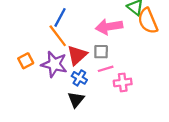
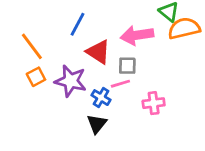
orange semicircle: (148, 21) -> (184, 28), turned 100
orange line: (58, 36) -> (32, 46), moved
red triangle: (77, 55) -> (98, 52), moved, turned -45
pink line: (106, 69) -> (120, 84), moved

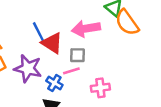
blue line: (77, 24) -> (39, 32), moved, turned -55
orange semicircle: (184, 28) -> (127, 22), turned -112

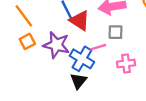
gray square: (77, 55) -> (116, 32), moved
blue cross: (54, 83) -> (82, 59), size x1.5

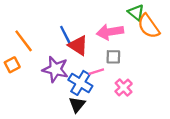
orange square: (27, 41) -> (12, 65), moved
pink cross: (126, 63) -> (124, 87), turned -36

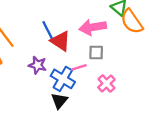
purple star: (55, 69) -> (38, 65), size x0.7

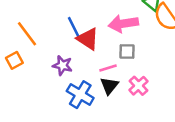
blue cross: (63, 79) -> (80, 95), moved
black triangle: (59, 101) -> (109, 86), moved

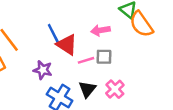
pink arrow: (123, 24) -> (100, 30), size x0.7
pink line: (108, 68) -> (86, 60), moved

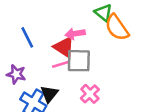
red triangle: (67, 45) -> (64, 47), moved
gray square: (104, 57) -> (79, 61), size x1.5
black triangle: (87, 89) -> (49, 94), moved

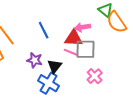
red triangle: (64, 47) -> (74, 38), turned -30
pink line: (60, 64) -> (71, 52), turned 40
black triangle: (49, 94) -> (55, 66), moved

